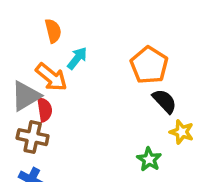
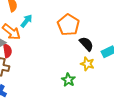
black semicircle: (165, 101) -> (86, 44), moved

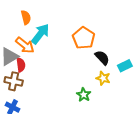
cyan arrow: (26, 21) -> (40, 34), size x1.5

